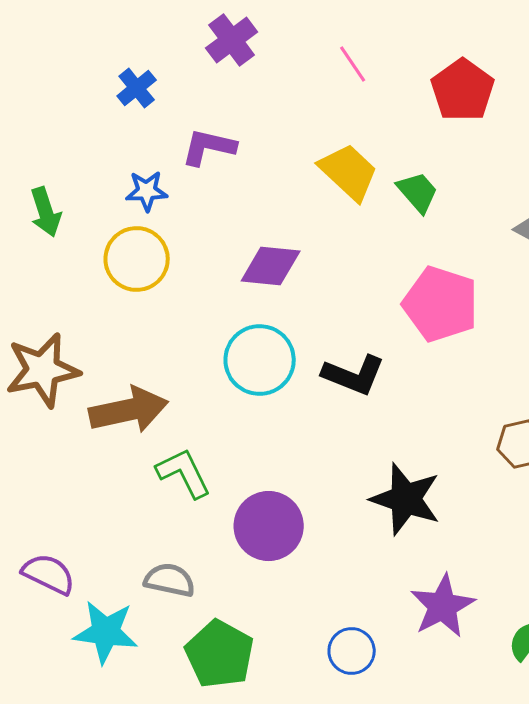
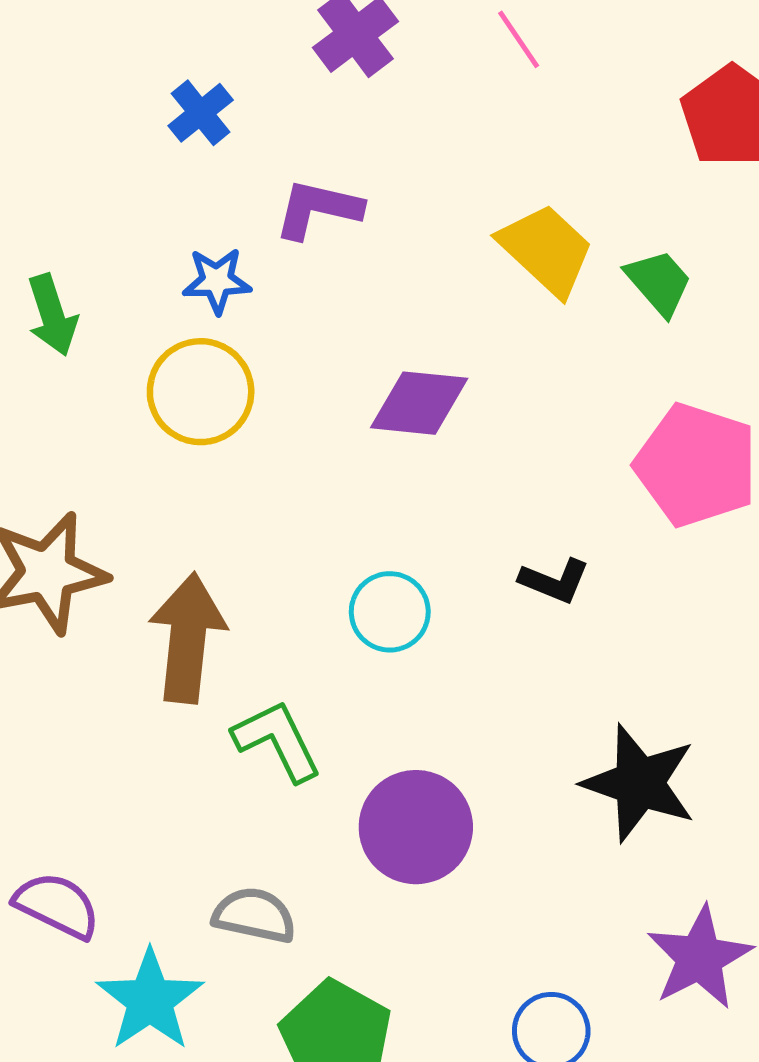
pink line: (353, 64) -> (519, 39), moved
cyan circle: (260, 360) -> (390, 612), moved, size x0.7
black L-shape: (354, 375) -> (554, 581), size x0.7
brown arrow: (129, 410) -> (188, 638), turned -72
cyan star: (106, 632) -> (150, 1000), turned 30

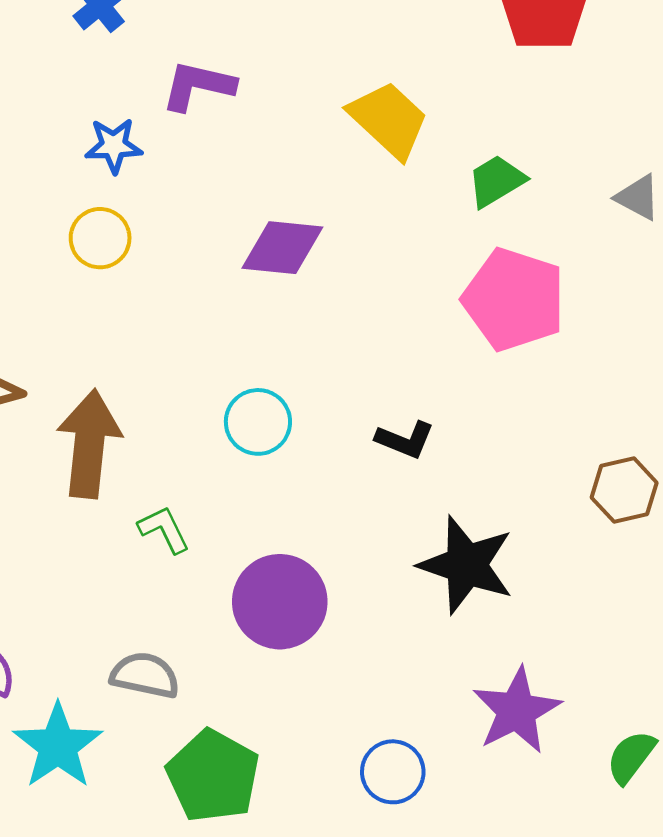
green trapezoid: (659, 282) -> (496, 181), moved, turned -80
yellow circle: (201, 392) -> (100, 238), size x0.7
black L-shape: (554, 581) -> (405, 440), moved
green L-shape: (277, 741) -> (164, 530), size x0.7

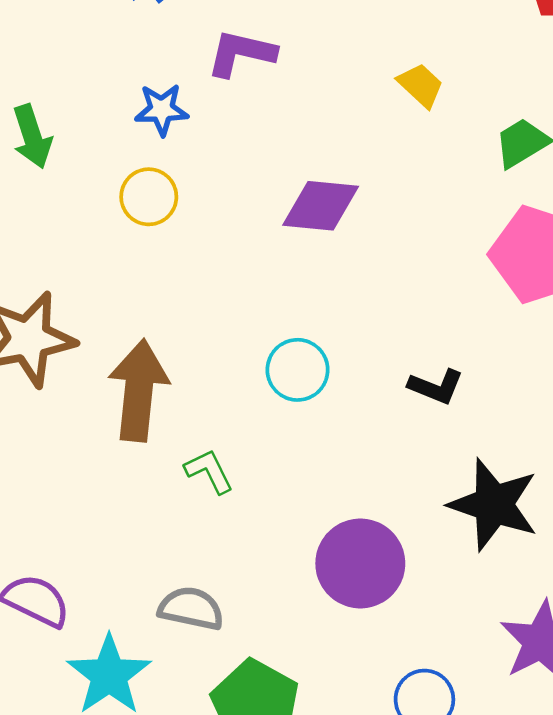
yellow trapezoid: (389, 120) -> (421, 85), size x0.6
purple circle: (280, 602) -> (360, 563), moved

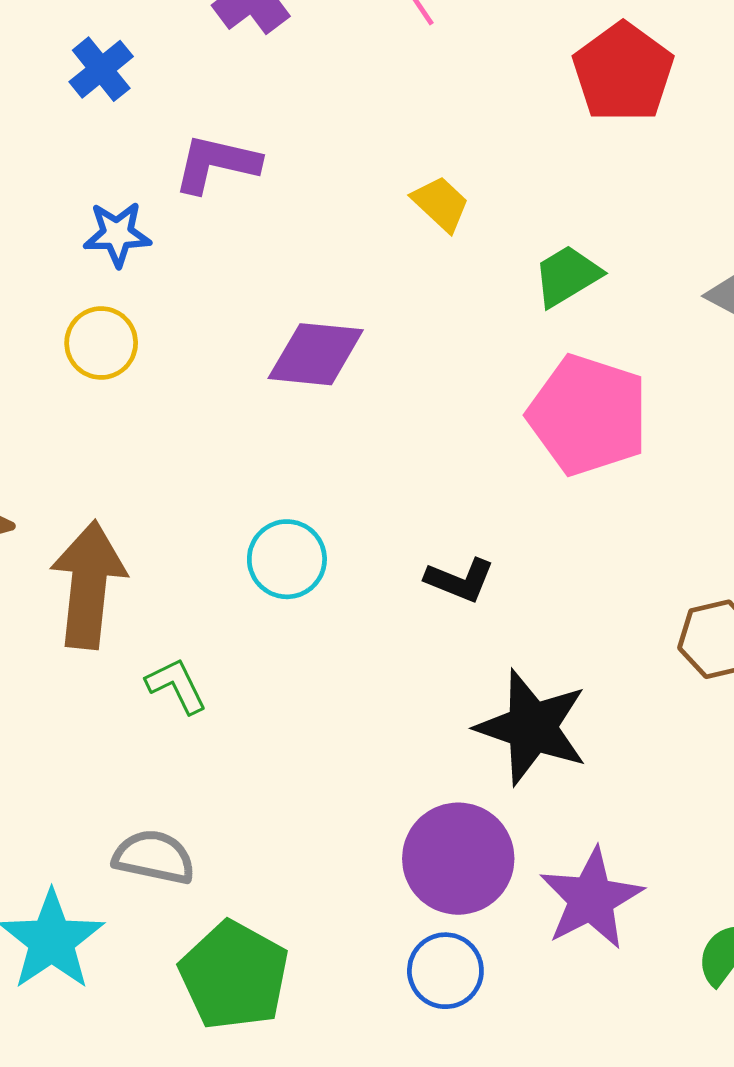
purple circle: (360, 563) -> (458, 859), moved

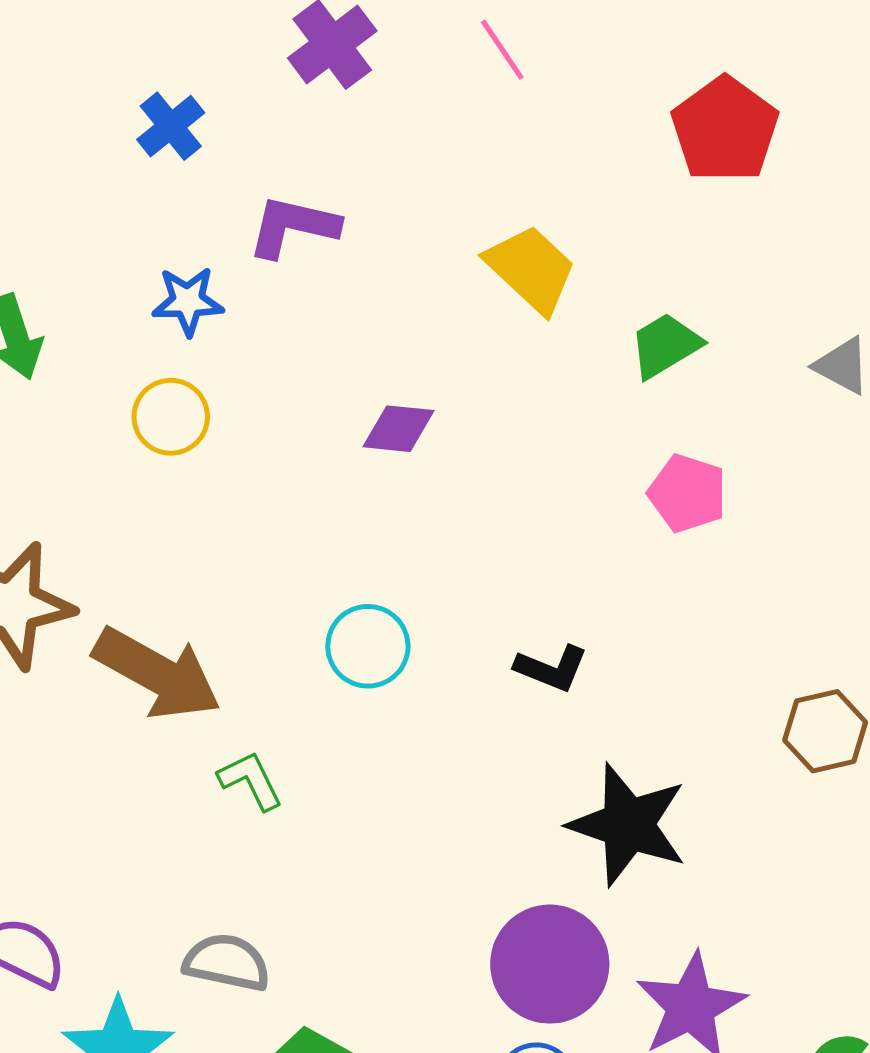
yellow trapezoid: (441, 204) -> (531, 269), size x1.5
purple diamond: (316, 354) -> (399, 429), size x0.7
pink pentagon: (588, 415) -> (687, 493), size x0.6
brown arrow: (88, 585) -> (157, 673), turned 113

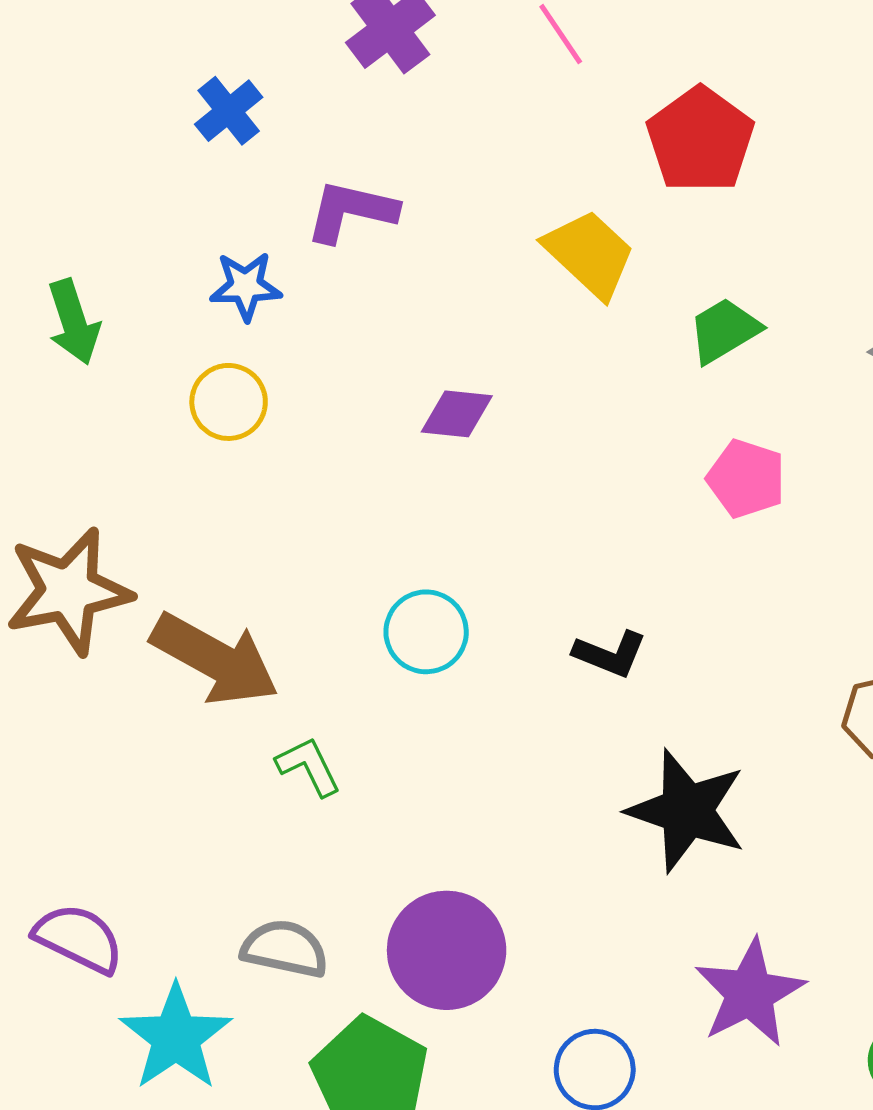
red pentagon: (725, 129) -> (700, 140), moved
purple circle: (550, 964) -> (447, 950), moved

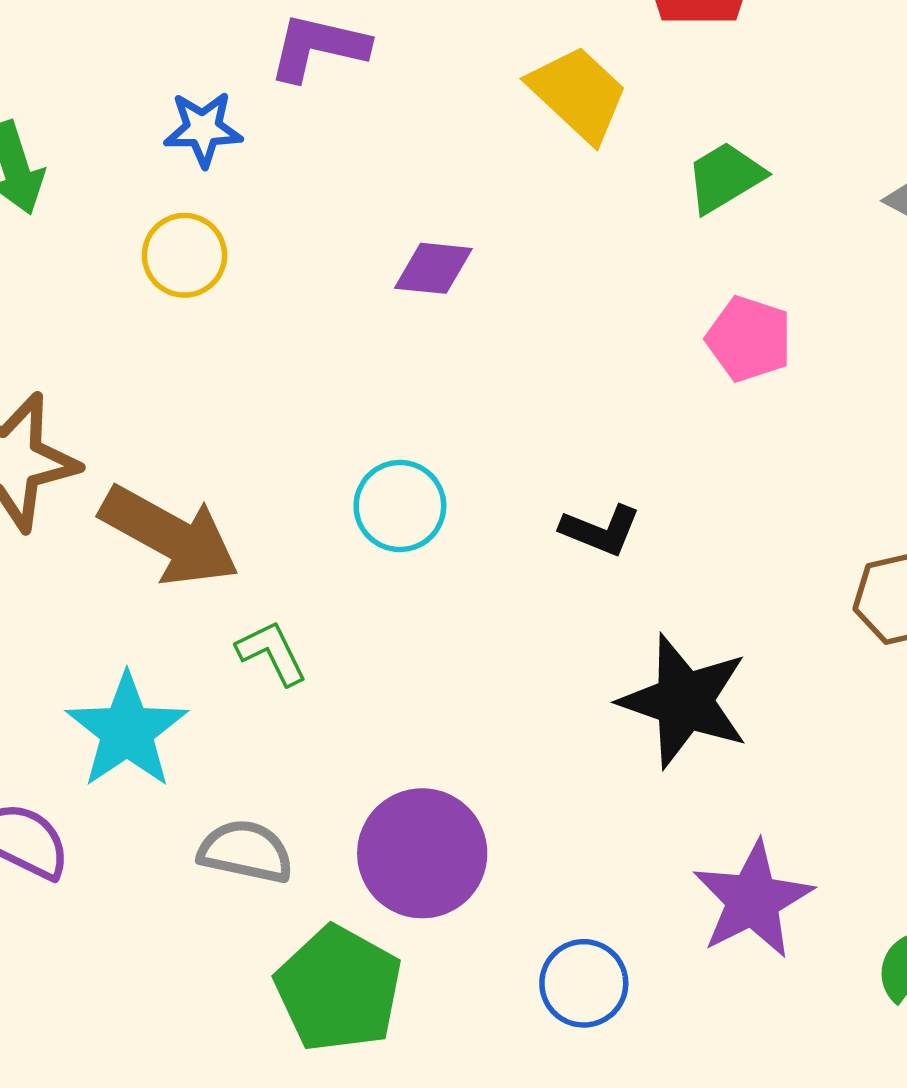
cyan star: (176, 1037) -> (127, 731), moved

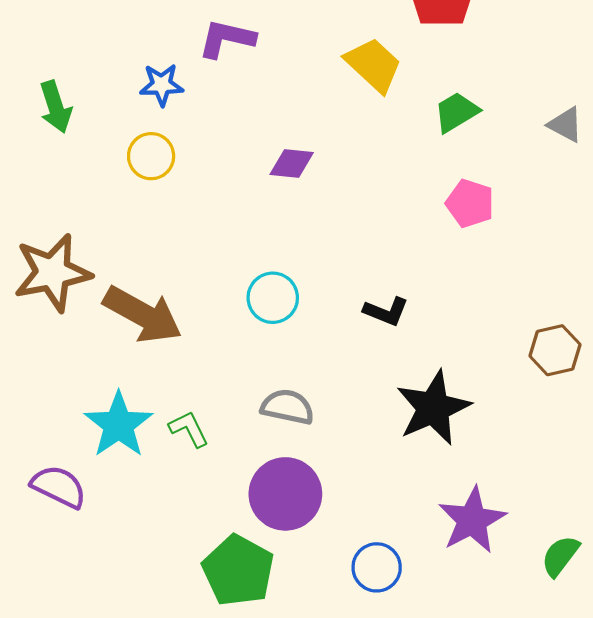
green L-shape: (272, 653) -> (189, 429), moved
black star: (684, 701) -> (433, 408), turned 30
gray semicircle: (246, 851) -> (287, 407), moved

